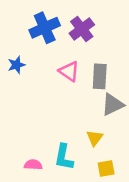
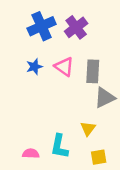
blue star: (16, 65) -> (34, 67), moved

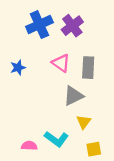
blue star: (34, 67) -> (18, 68), moved
gray triangle: (105, 98) -> (73, 96), moved
cyan L-shape: (59, 146) -> (56, 139), turned -65

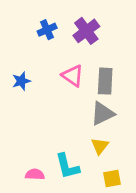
blue cross: (39, 25) -> (47, 30), size x0.6
gray triangle: (73, 96) -> (103, 114), moved
cyan L-shape: (56, 139) -> (67, 166), turned 40

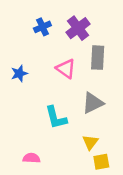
gray rectangle: (105, 81) -> (98, 58), moved
yellow triangle: (100, 146) -> (90, 142), moved
cyan L-shape: (67, 166) -> (56, 118), moved

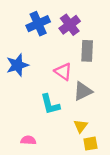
blue cross: (42, 27) -> (38, 24), size x1.5
pink triangle: (66, 69) -> (63, 72), moved
blue star: (19, 73) -> (17, 65), size x1.5

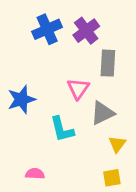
blue star: (17, 65) -> (21, 99), moved
pink triangle: (63, 72) -> (78, 89), turned 30
yellow triangle: (81, 126) -> (117, 144), moved

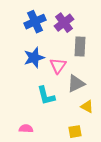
blue star: (21, 99) -> (34, 58), moved
yellow triangle: (117, 144) -> (87, 107), turned -40
yellow square: (112, 178) -> (75, 132), moved

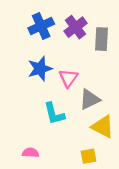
gray rectangle: (80, 47) -> (102, 39), moved
yellow triangle: (87, 107) -> (103, 127), size x1.5

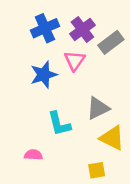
gray rectangle: (102, 39) -> (111, 42), turned 50
pink triangle: (68, 78) -> (75, 60), moved
pink semicircle: (31, 153) -> (33, 155), moved

